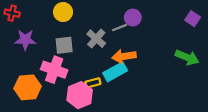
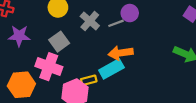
gray cross: (96, 39) -> (90, 21), moved
gray square: (64, 45) -> (59, 42), turned -30

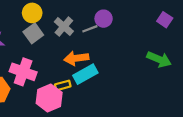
gray square: (59, 42) -> (33, 33), moved
orange arrow: (121, 53) -> (76, 58), moved

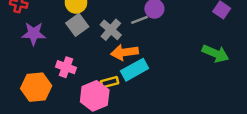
gray cross: (64, 27) -> (111, 30), moved
pink cross: (23, 72) -> (66, 67), size x0.7

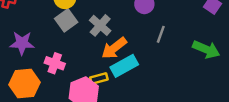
gray line: (139, 20) -> (161, 34), moved, turned -49
purple star: (34, 34) -> (22, 43), moved
orange arrow: (125, 52) -> (114, 48), turned -30

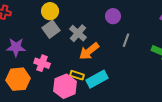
cyan rectangle: (124, 66) -> (97, 79), moved
yellow rectangle: (99, 78) -> (77, 75), turned 32

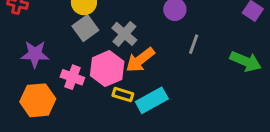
pink hexagon: (65, 86) -> (107, 69), moved

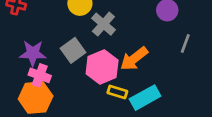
gray square: (85, 28) -> (73, 50), moved
gray cross: (124, 34) -> (103, 24), moved
pink cross: (72, 77) -> (40, 75), moved

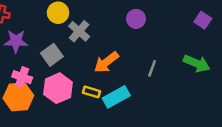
gray line: (185, 43) -> (152, 68), moved
purple star: (33, 53) -> (16, 41), moved
pink hexagon: (102, 67) -> (58, 88), moved

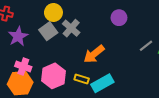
purple star: (16, 41) -> (18, 36), turned -30
gray square: (52, 55) -> (48, 31), moved
gray line: (152, 68) -> (146, 46), moved, turned 32

